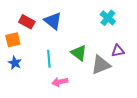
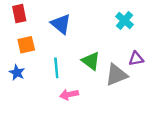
red rectangle: (27, 22) -> (19, 14), moved, turned 49
orange square: (13, 40) -> (26, 45), moved

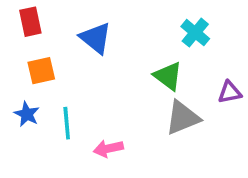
purple triangle: (136, 59) -> (230, 92), moved
green triangle: (91, 61) -> (168, 76), moved
cyan line: (56, 68) -> (67, 123), moved

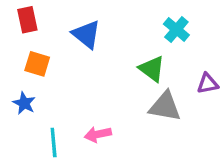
orange square: (41, 71) -> (37, 64), turned 30
gray triangle: (183, 118) -> (165, 106), turned 32
cyan line: (67, 123) -> (54, 142), moved

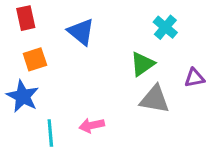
orange square: (37, 64) -> (35, 59), turned -35
green triangle: (152, 69) -> (142, 64), turned 48
blue star: (24, 103) -> (23, 96), size x1.5

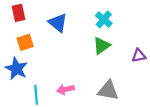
cyan cross: (165, 27) -> (104, 19), moved
gray triangle: (155, 99) -> (108, 90), moved

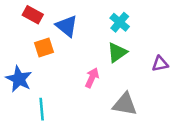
red rectangle: (19, 13) -> (33, 15), moved, turned -49
orange square: (25, 42) -> (44, 47), moved
pink arrow: (66, 89) -> (92, 78), moved, turned 126

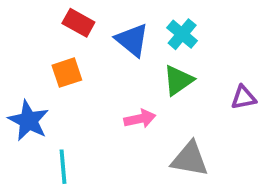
red rectangle: (33, 15) -> (78, 23), moved
blue triangle: (67, 26) -> (132, 40), moved
pink arrow: (92, 78) -> (140, 119), turned 54

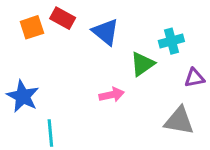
cyan cross: (182, 34) -> (171, 41), moved, turned 35
orange square: (67, 73) -> (32, 27), moved
gray triangle: (190, 159) -> (179, 121), moved

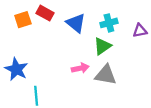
cyan cross: (171, 41) -> (109, 23), moved
purple triangle: (194, 78) -> (140, 31), moved
gray triangle: (179, 121) -> (106, 75), moved

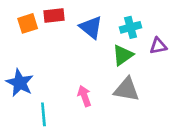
red rectangle: (45, 13) -> (54, 15), turned -35
purple triangle: (140, 31) -> (158, 46), moved
pink arrow: (80, 68) -> (84, 96), moved, turned -98

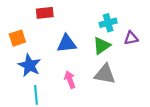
orange square: (28, 23) -> (17, 38), moved
blue triangle: (91, 27) -> (67, 43), moved, turned -45
blue star: (20, 83) -> (29, 65), moved

